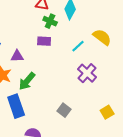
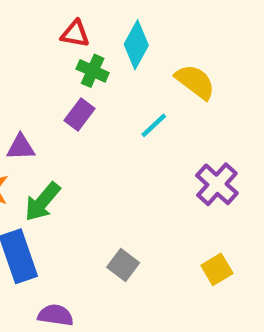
yellow semicircle: (102, 37) -> (195, 82), moved
purple rectangle: (44, 41) -> (80, 114), turned -56
purple cross: (87, 73) -> (217, 184), moved

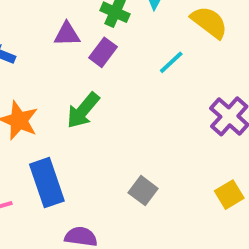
purple triangle: (21, 147) -> (67, 34), moved
green arrow: (42, 202) -> (83, 110), moved

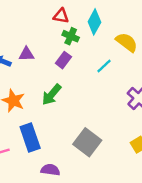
purple triangle: (67, 34) -> (27, 54), moved
gray square: (143, 191) -> (87, 142), size x1.6

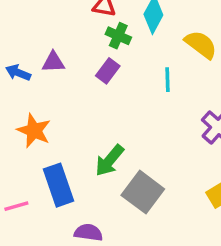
cyan line: (104, 66) -> (167, 80), turned -49
green arrow: (52, 95) -> (109, 160), moved

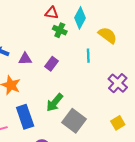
purple triangle: (53, 62) -> (25, 59), moved
purple rectangle: (108, 71) -> (52, 64), moved

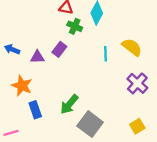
yellow semicircle: (108, 35) -> (132, 47), moved
purple rectangle: (52, 64) -> (59, 49), moved
blue rectangle: (25, 117) -> (35, 110), moved, size x0.7

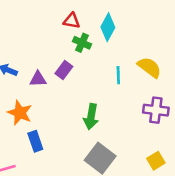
purple cross: (137, 83) -> (156, 110), turned -35
green arrow: (69, 104) -> (91, 117), moved, turned -30

